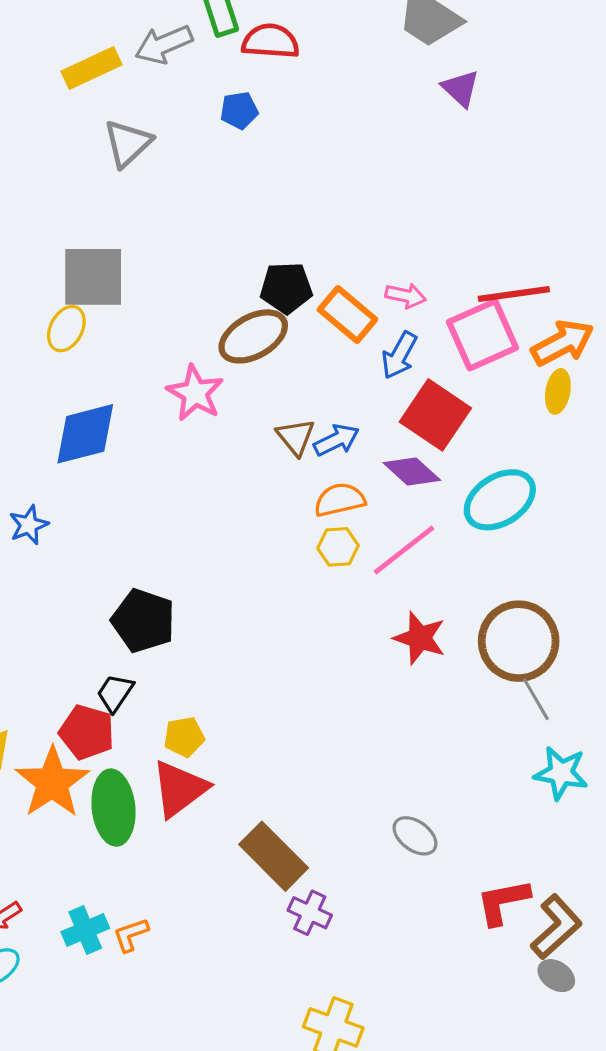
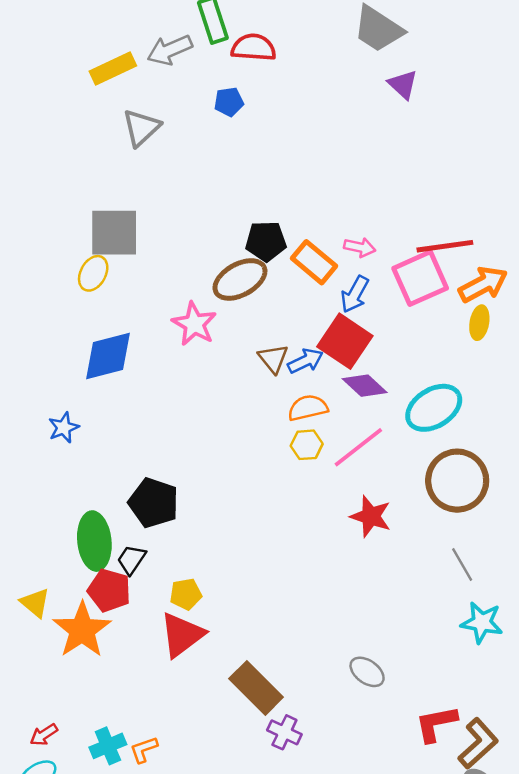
red square: (435, 415) -> (345, 341), moved
brown circle: (519, 641) -> (457, 481), moved
green ellipse: (113, 808) -> (94, 541), moved

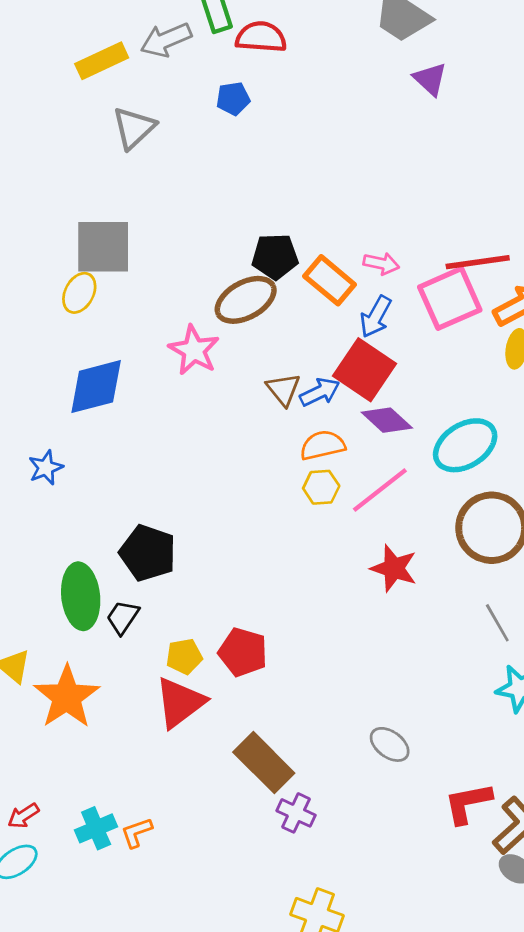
red pentagon: (109, 590) -> (243, 652), moved

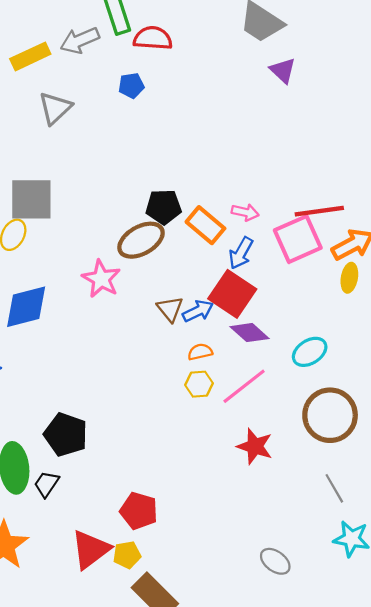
orange semicircle: (323, 445) -> (200, 352), size x0.7
cyan ellipse: (465, 445) -> (310, 352), size x0.7
yellow pentagon: (184, 656) -> (127, 555), moved
gray ellipse: (390, 744) -> (275, 561), moved

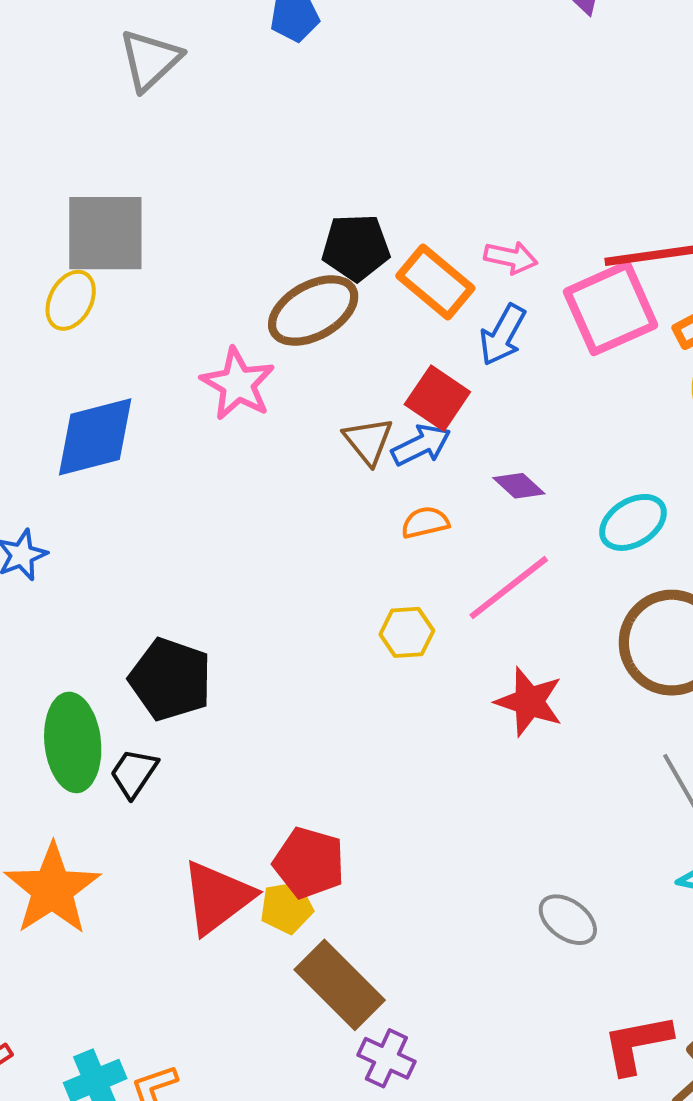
red square: (232, 294) -> (437, 398), moved, size x0.7
purple diamond: (249, 333) -> (519, 486), size x0.7
yellow hexagon: (199, 384) -> (407, 632), moved
red pentagon: (139, 511) -> (309, 863), moved

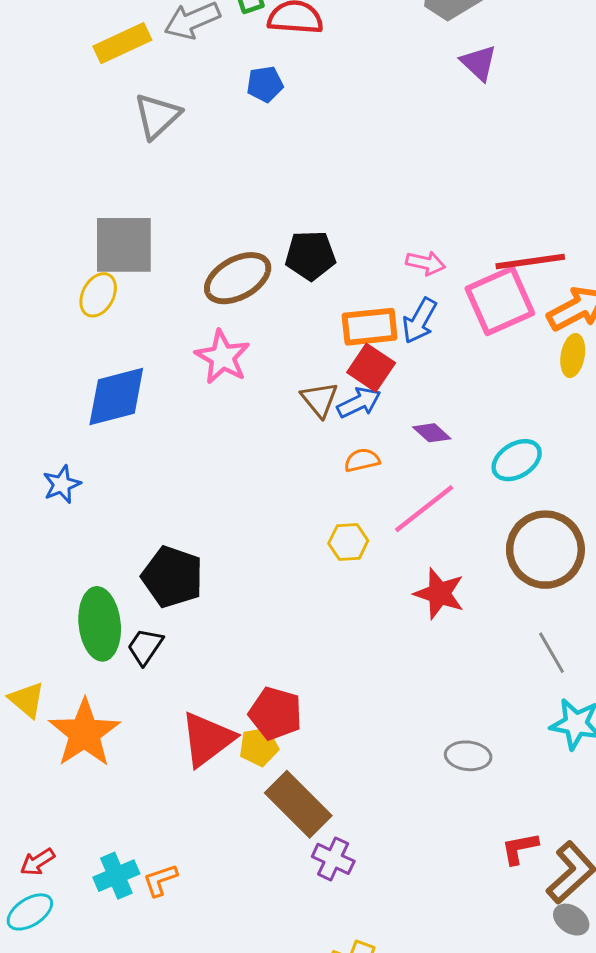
orange rectangle: (435, 282) -> (370, 327), moved, turned -46
brown ellipse: (313, 311) -> (238, 278), moved
gray ellipse: (568, 920) -> (468, 756), turned -30
red L-shape: (637, 1044) -> (520, 848), size x0.7

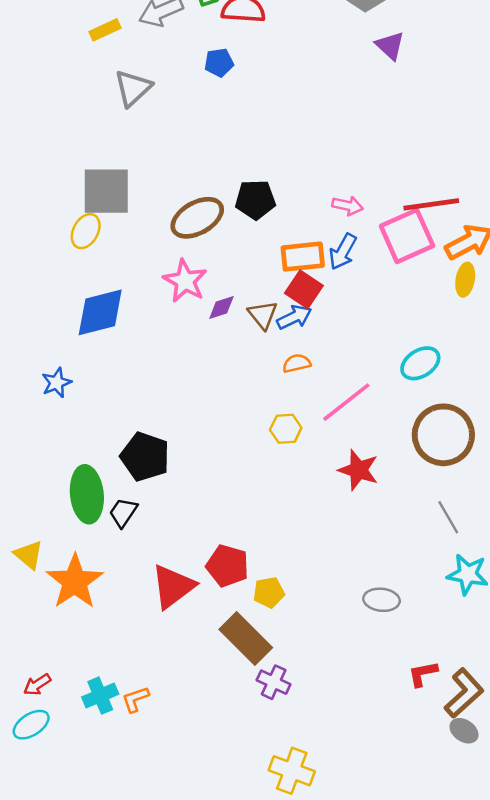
yellow rectangle: (122, 43) -> (105, 30), size x0.7
purple diamond: (432, 433) -> (221, 308), moved, turned -60
yellow pentagon: (259, 747) -> (269, 592), moved

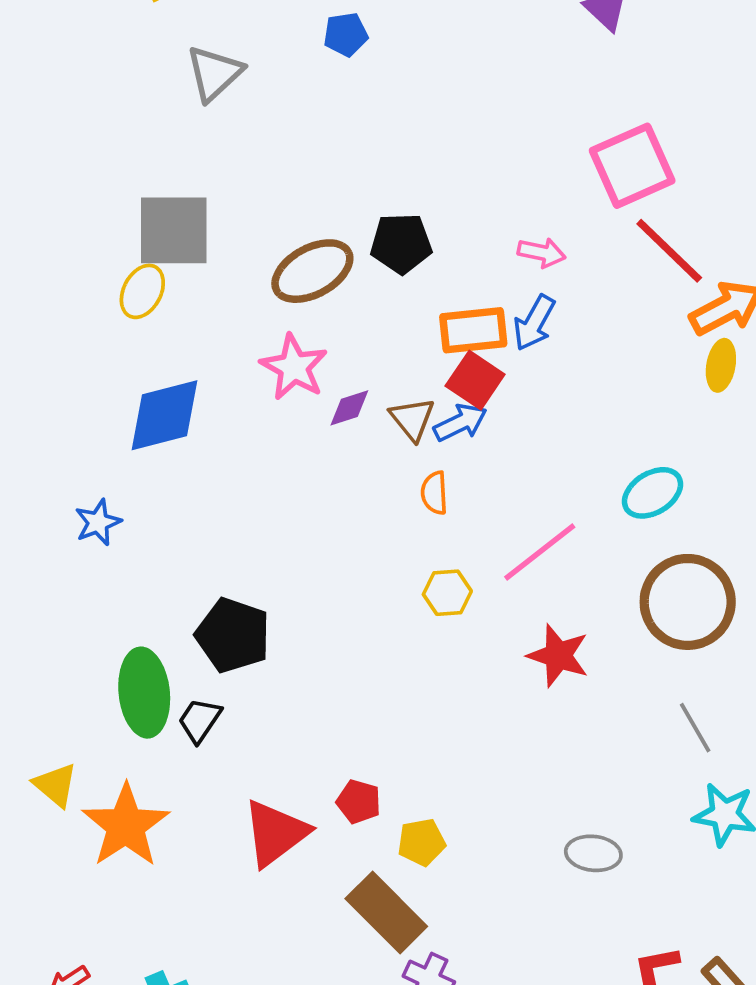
red line: (431, 204) -> (669, 251), turned 52
pink square: (407, 236) -> (632, 166), moved
orange semicircle: (297, 363) -> (434, 493), moved, turned -80
red pentagon: (228, 566) -> (359, 802), size x0.7

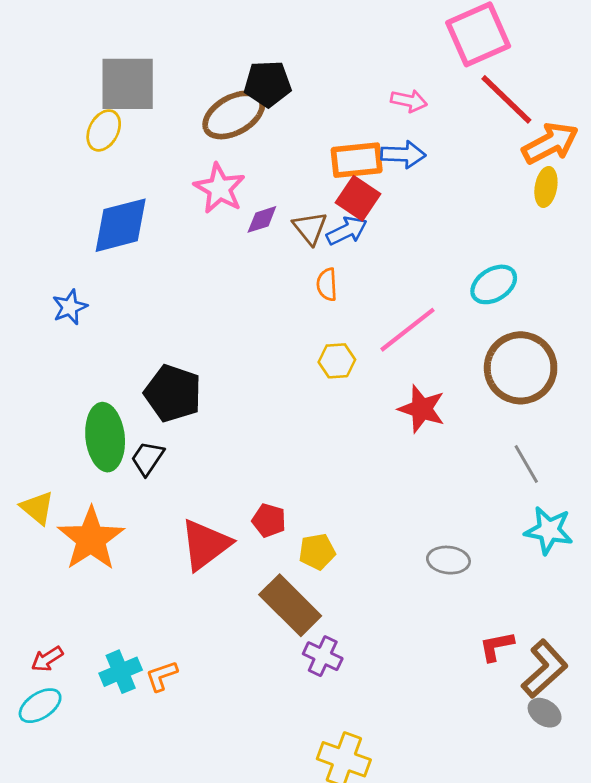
black pentagon: (401, 243) -> (268, 84), moved
blue arrow: (534, 323) -> (403, 154), turned -117

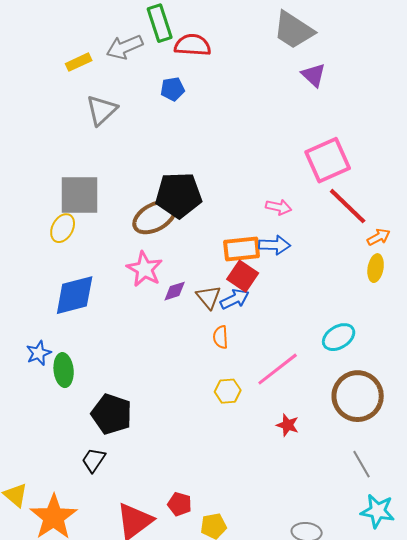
black pentagon: (268, 84) -> (179, 195), size x1.4
orange arrow: (550, 143) -> (379, 237), size x0.6
red star: (422, 409) -> (288, 425), size x0.7
green ellipse: (105, 437) -> (64, 370), moved, size x0.7

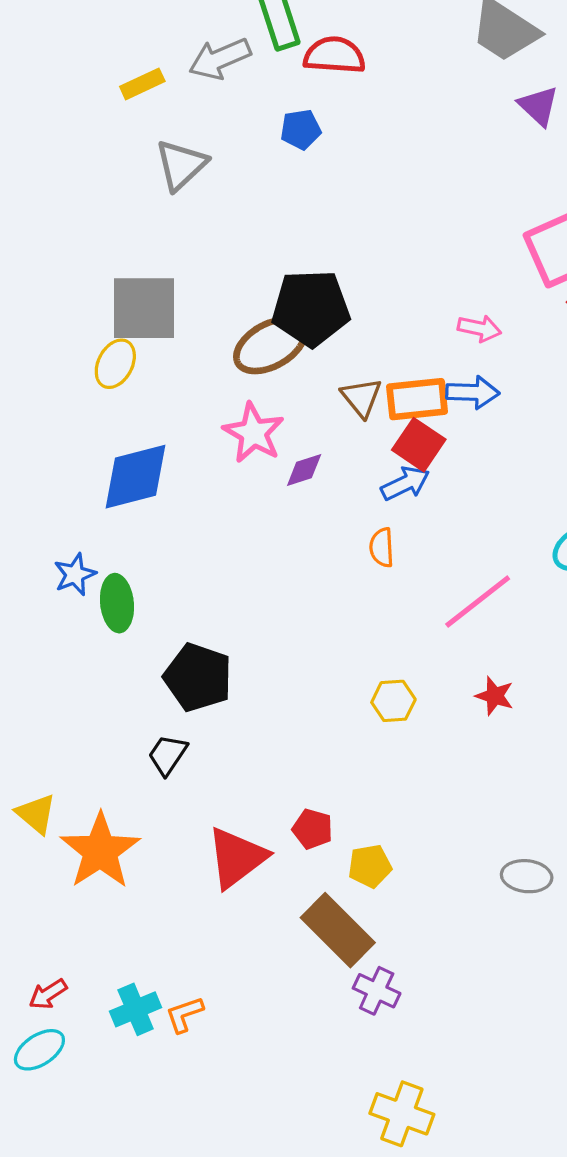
brown triangle: (209, 297) -> (361, 397), moved
yellow hexagon: (228, 391) -> (393, 701), moved

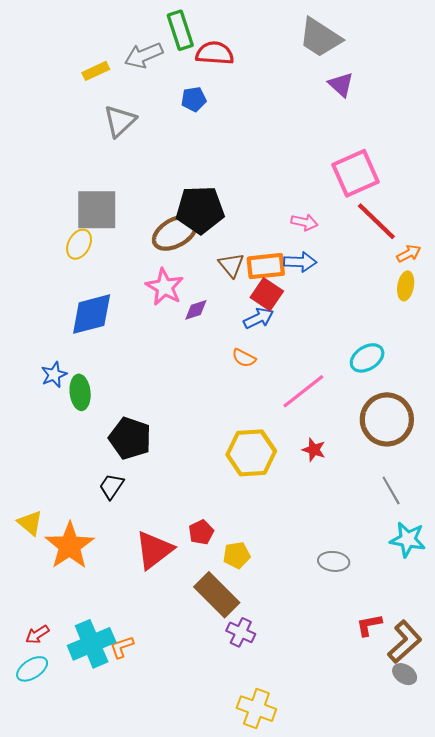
orange semicircle: (382, 547) -> (244, 358), turned -60
yellow hexagon: (393, 701) -> (251, 453), size x1.8
red pentagon: (313, 829) -> (201, 532), turned 30
cyan cross: (136, 1009) -> (92, 644), size x1.5

